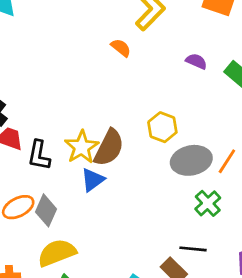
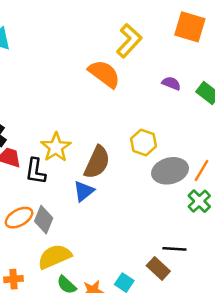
orange semicircle: (121, 48) -> (104, 74), size x1.8
yellow star: (82, 147) -> (56, 147), moved
green cross: (208, 203) -> (199, 201), moved

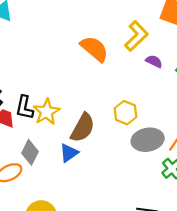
yellow L-shape: (129, 41) -> (136, 36), moved
black L-shape: (36, 171) -> (25, 107), moved
gray diamond: (44, 220) -> (30, 152), moved

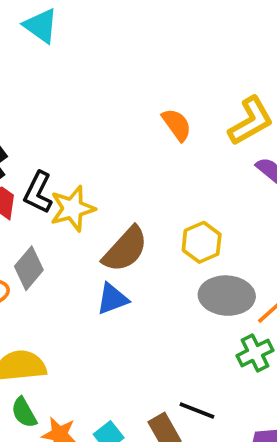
orange semicircle: (94, 49) -> (177, 125), size x0.7
blue triangle: (69, 153) -> (112, 299), moved

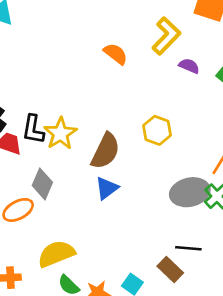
gray ellipse: (227, 296) -> (190, 192), moved

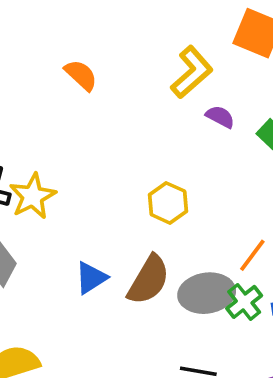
orange semicircle: (116, 54) -> (81, 75), moved
brown semicircle: (105, 151) -> (149, 280), moved

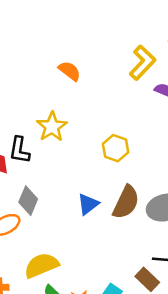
yellow star: (33, 196) -> (52, 127), moved
yellow hexagon: (168, 203) -> (116, 148), moved

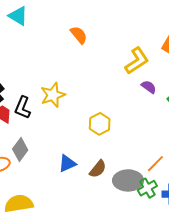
orange semicircle: (70, 71) -> (79, 35), moved
brown semicircle: (126, 202) -> (98, 169), size x0.7

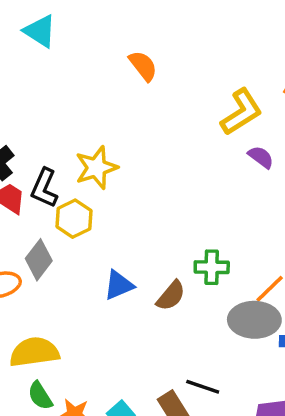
yellow hexagon: (100, 124) -> (74, 219), moved
gray ellipse: (128, 180) -> (254, 320), moved
green cross: (147, 188) -> (212, 267), moved, turned 30

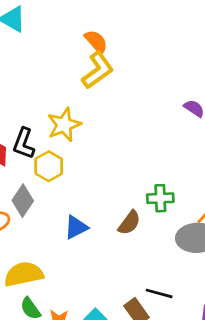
yellow L-shape: (241, 112) -> (98, 70), moved
blue triangle: (119, 285) -> (76, 227), moved

